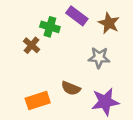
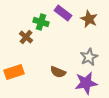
gray star: (99, 58) -> (89, 57), moved, turned -30
orange rectangle: (38, 101) -> (14, 72), moved

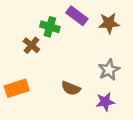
brown star: (89, 19) -> (109, 23), turned -30
purple star: (86, 83) -> (105, 102), size x0.7

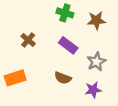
purple rectangle: (77, 16) -> (68, 45), moved
green cross: (50, 27) -> (65, 13), moved

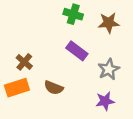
brown cross: (28, 40) -> (24, 62), moved
brown semicircle: (63, 78) -> (54, 88), moved

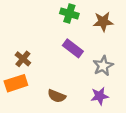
brown semicircle: (54, 88) -> (57, 96), moved

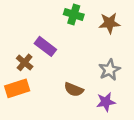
purple rectangle: (73, 48) -> (45, 46), moved
brown semicircle: (57, 96) -> (74, 90), moved

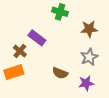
brown star: (109, 23) -> (89, 29), moved

